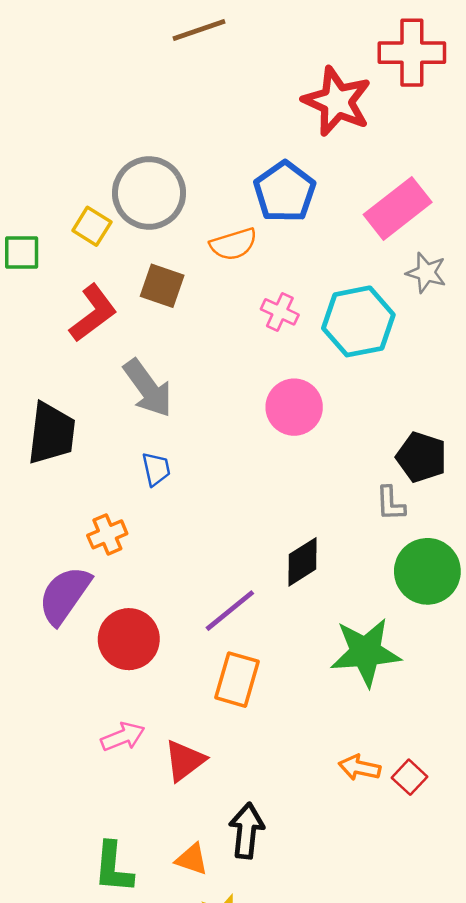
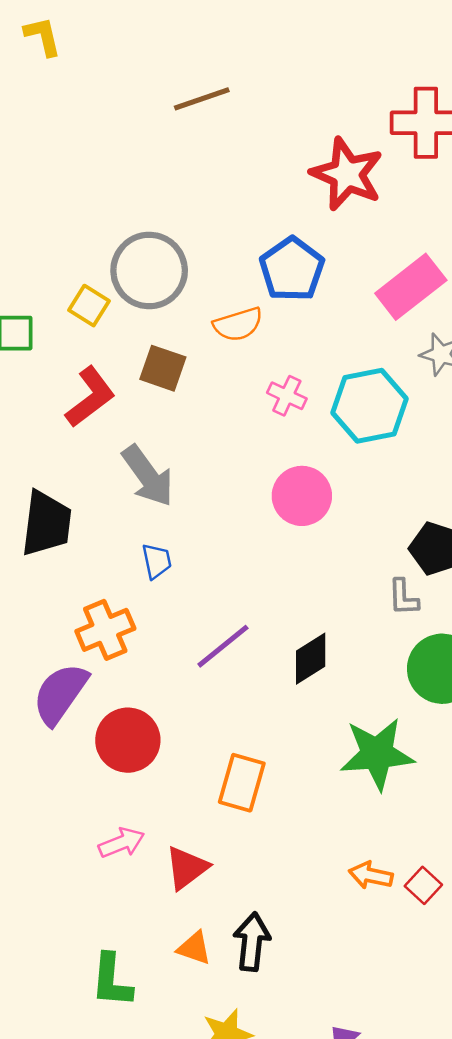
orange cross: (107, 534) -> (105, 630), size x1.4
purple line: (230, 611) -> (223, 646), moved
orange triangle: (192, 859) -> (194, 948), moved

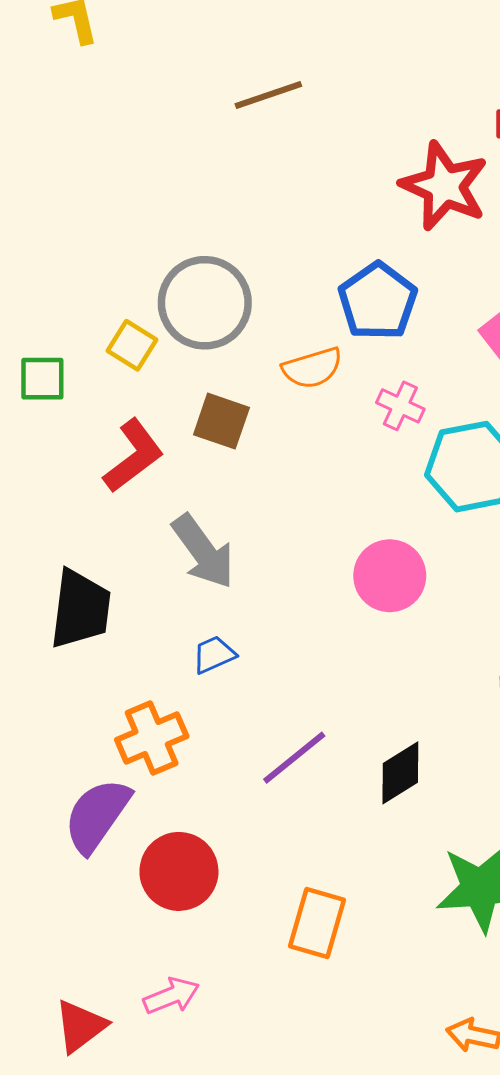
pink cross: (287, 396) -> (400, 406), moved
blue trapezoid: (157, 561) -> (214, 655), turned -102
red triangle: (187, 868) -> (80, 1026), moved

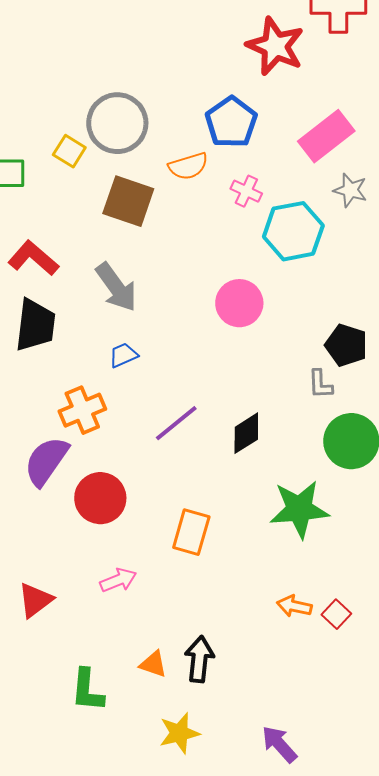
brown square: (221, 421) -> (128, 201), size x1.4
red L-shape: (133, 456) -> (33, 258), moved, turned -102
pink arrow: (171, 996) -> (118, 580), moved

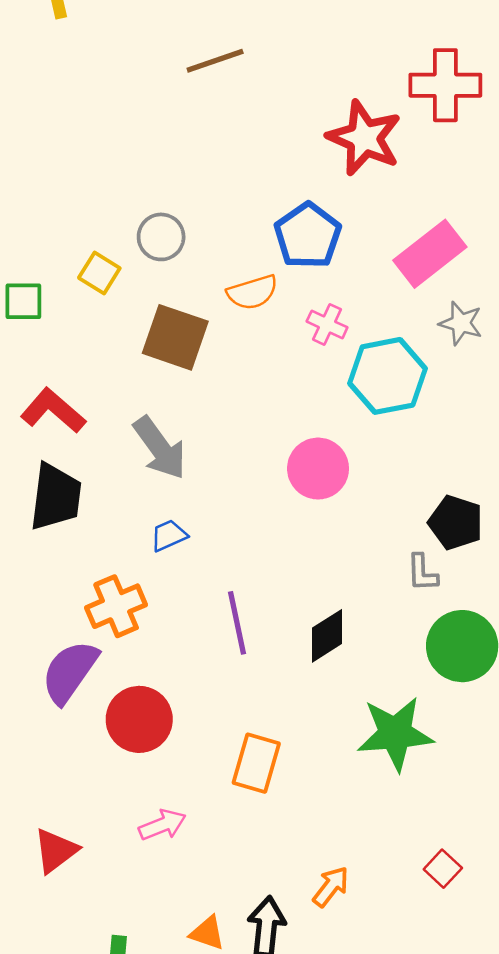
gray circle: (117, 123) -> (161, 237), size x0.6
purple line: (176, 423) -> (237, 623), turned -63
orange arrow: (294, 606) -> (331, 887), moved, turned 116

